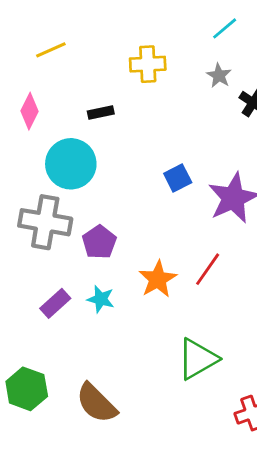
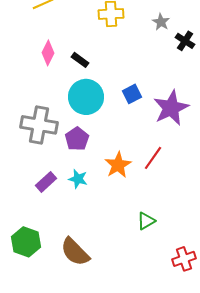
pink diamond: (30, 111) -> (48, 53), moved
black rectangle: (101, 113) -> (80, 60), moved, turned 48
cyan circle: (71, 164) -> (86, 97), moved
green triangle: (198, 359) -> (146, 221), size x0.6

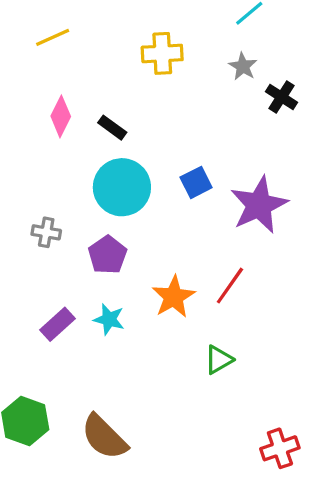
gray cross: (39, 125) -> (46, 232), size x0.5
green triangle: (146, 221) -> (219, 360), moved

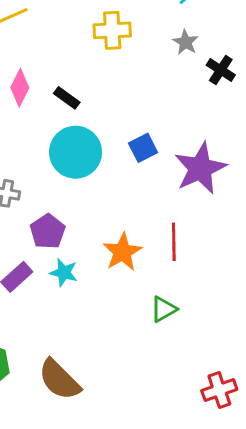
purple pentagon: (107, 255) -> (48, 231), moved
red line: (230, 286) -> (174, 242), turned -36

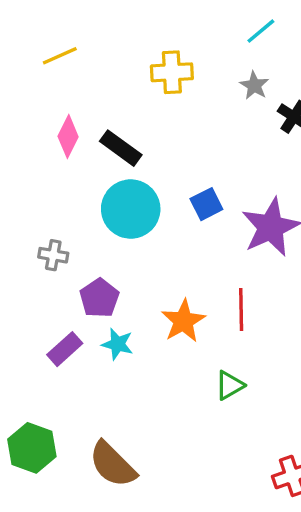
black rectangle: (67, 98) -> (121, 148), size x1.4

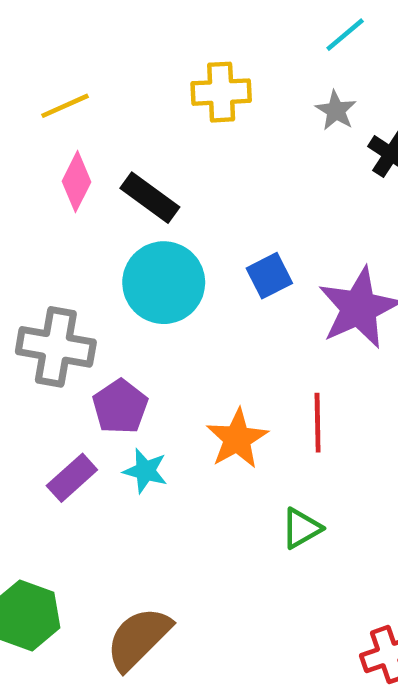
yellow line: (60, 56) -> (65, 106), moved
gray cross: (53, 255) -> (56, 347), size x1.8
brown semicircle: (113, 464) -> (138, 638), turned 90

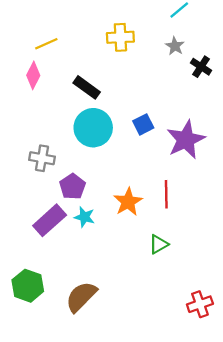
pink diamond: (76, 182) -> (33, 75), moved
gray cross: (56, 347) -> (42, 158), size x0.7
purple rectangle: (72, 478) -> (50, 220), size x1.4

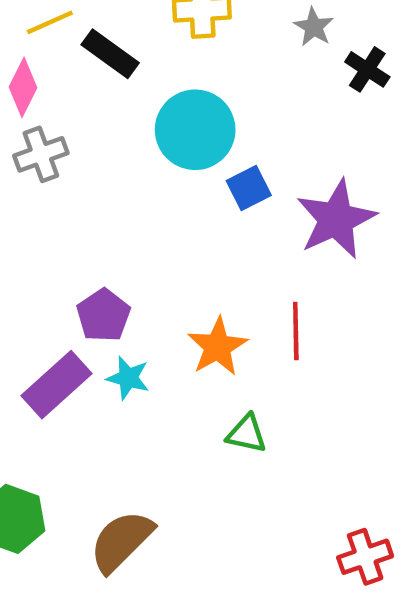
black rectangle: (87, 87) -> (110, 54), moved
cyan circle: (93, 128) -> (195, 130), moved
gray cross: (42, 158) -> (41, 154), moved, turned -30
green triangle: (159, 244) -> (247, 434), moved, turned 42

